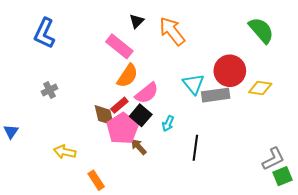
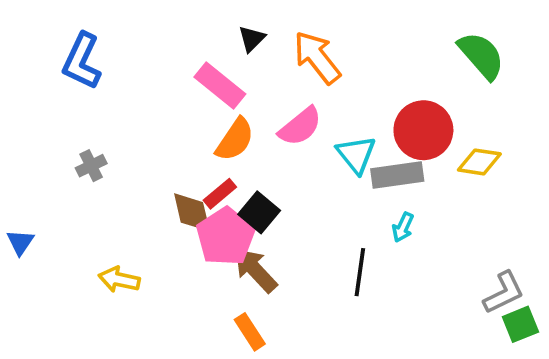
pink semicircle: (147, 93) -> (300, 126), moved
cyan arrow: (168, 123) -> (403, 227), moved
brown arrow: (139, 147) -> (255, 270), size x1.5
orange rectangle: (96, 180) -> (250, 332), moved

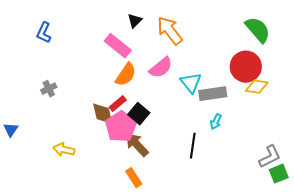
blue L-shape: (82, 61) -> (44, 33), size x0.7
red circle: (423, 130) -> (246, 67), moved

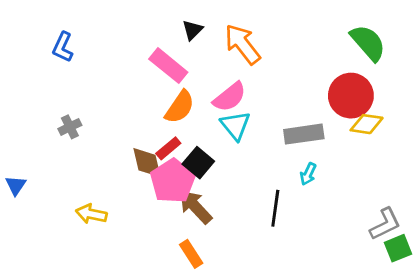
cyan triangle: (191, 83) -> (235, 126), moved

